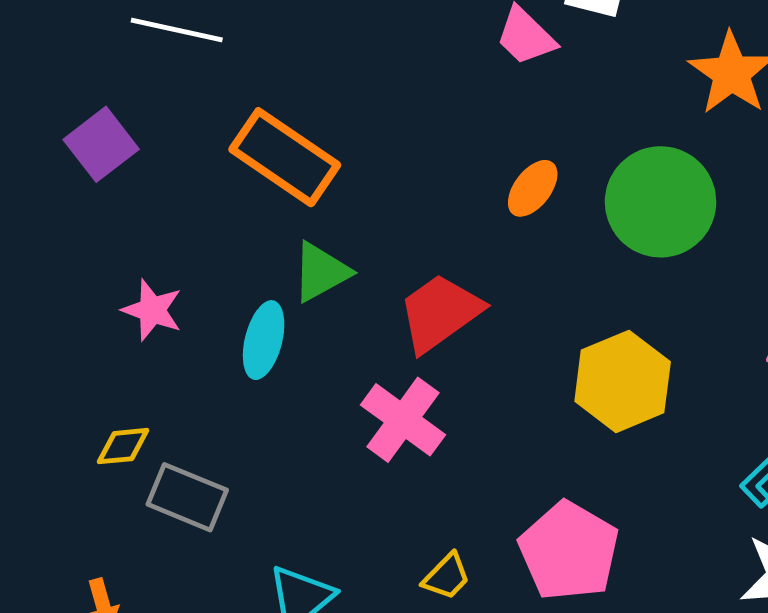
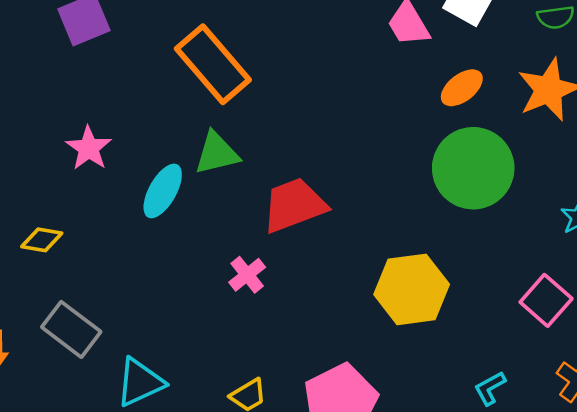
orange ellipse: (533, 188) -> (462, 88), moved
pink cross: (403, 420) -> (247, 275), size x0.6
gray rectangle: (187, 497) -> (71, 329), moved

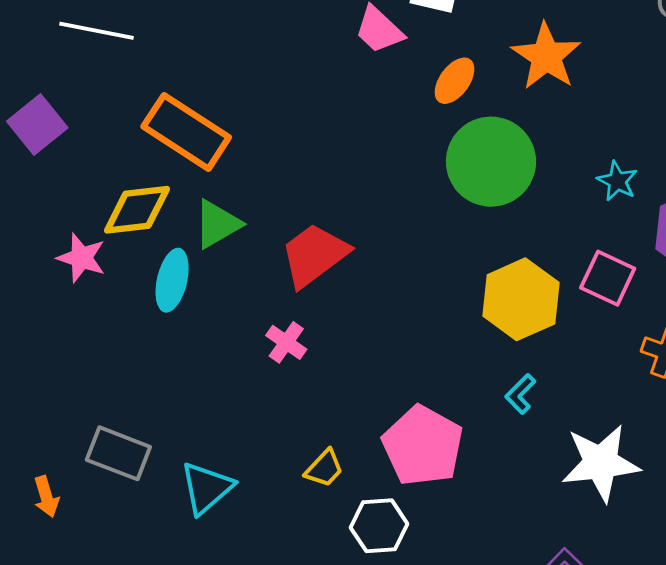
yellow diamond: (42, 240) -> (137, 210), moved, size x1.6
yellow hexagon: (412, 289) -> (521, 299), moved
cyan L-shape: (490, 388) -> (520, 394), moved

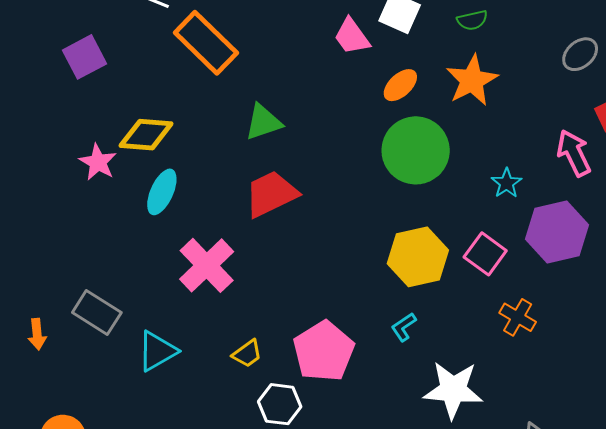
orange rectangle: (186, 132) -> (206, 43), moved
green triangle: (217, 224) -> (263, 122), moved
pink cross: (286, 342) -> (207, 265), moved, size x1.8

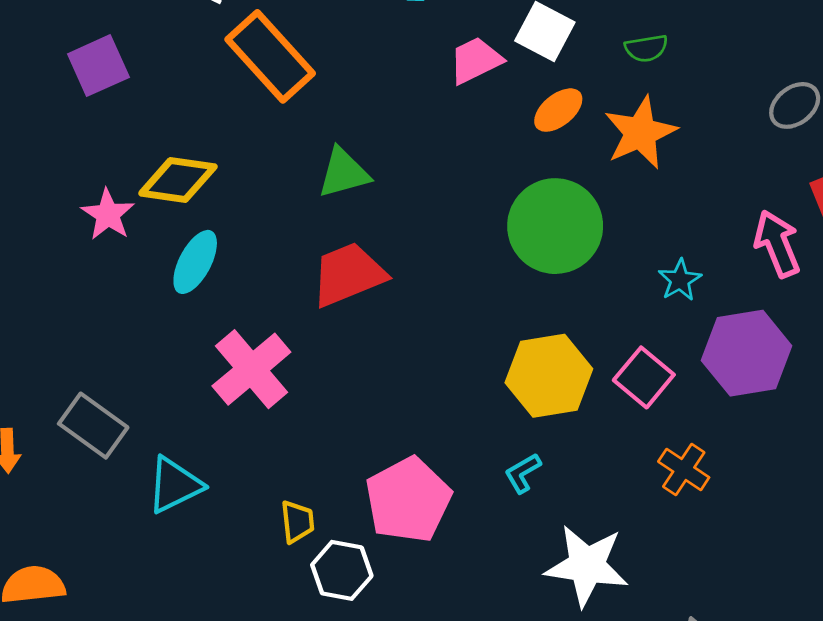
pink trapezoid: (352, 36) -> (476, 60), turned 96
orange ellipse: (400, 85) -> (558, 110), moved
yellow trapezoid: (247, 354) -> (297, 522), moved, turned -64

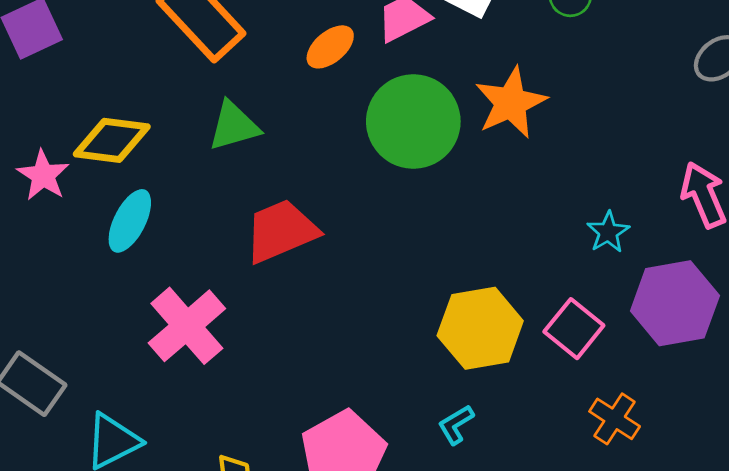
orange ellipse: (558, 110) -> (330, 47), moved
orange star: (640, 133) -> (511, 103), moved
green triangle: (344, 173) -> (234, 126), moved
green circle: (555, 226) -> (413, 121), moved

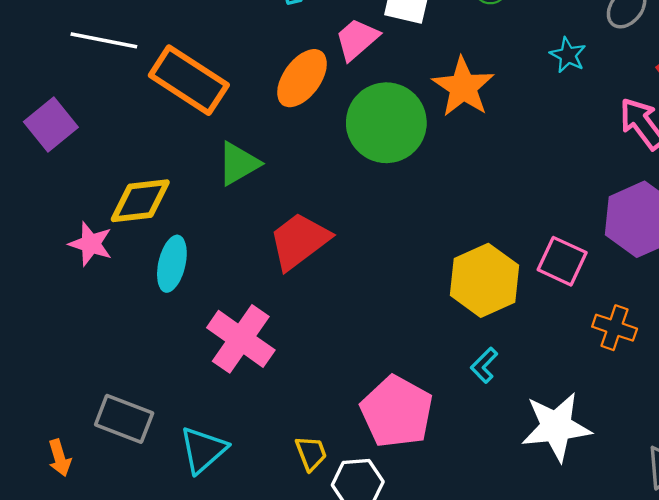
orange ellipse: (330, 47) -> (302, 78), size x1.4
cyan star: (608, 232) -> (568, 55), moved

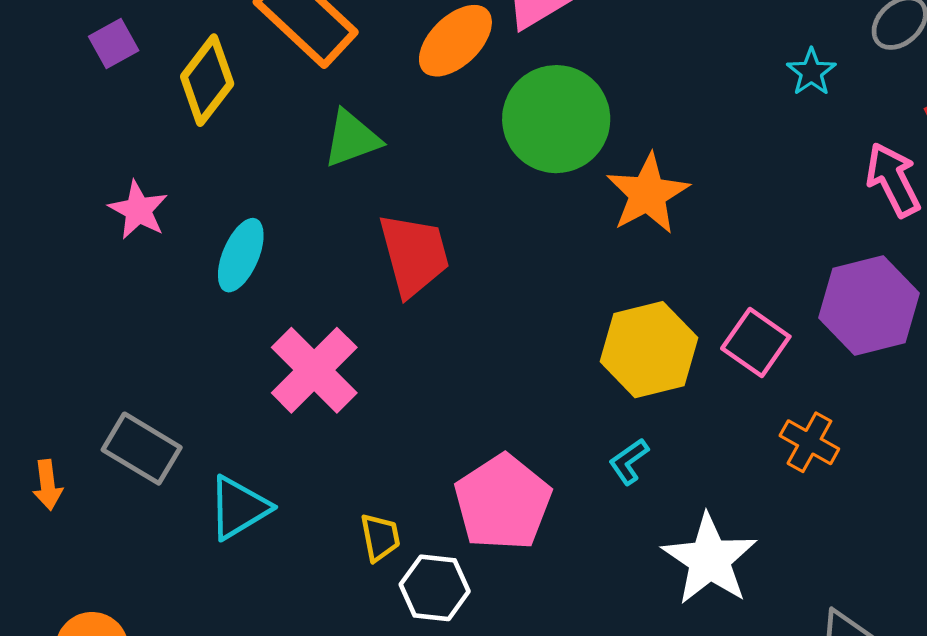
orange star: (463, 87) -> (648, 194), moved
purple square: (51, 125) -> (114, 43), size x0.7
yellow diamond: (140, 201) -> (207, 80), moved, turned -56
red trapezoid: (299, 241) -> (414, 255), turned 102
white star: (556, 427) -> (710, 559), turned 30

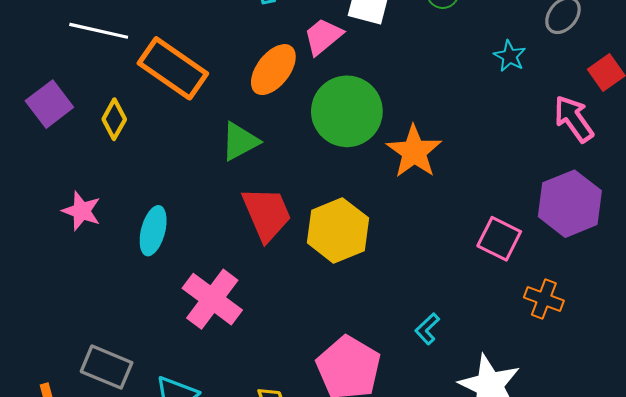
purple square: (114, 43) -> (49, 104), size x1.4
yellow diamond: (207, 80) -> (114, 119), size x0.7
green triangle: (352, 139) -> (240, 141), moved
yellow hexagon: (649, 350) -> (338, 230), moved

